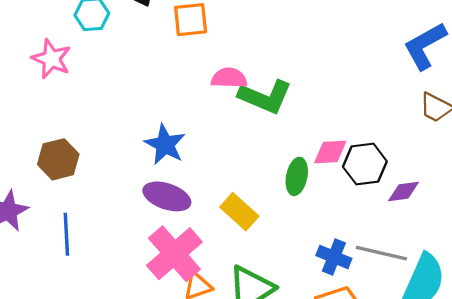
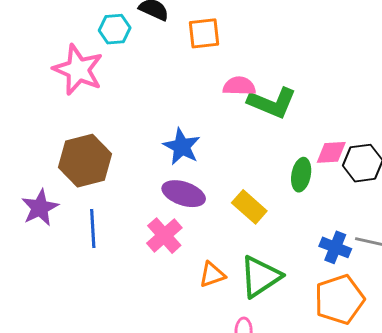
pink star: (51, 59) -> (78, 70), size x1.4
brown hexagon: (58, 159) -> (85, 161), size x1.4
pink cross: (174, 254) -> (164, 236), moved, size x0.7

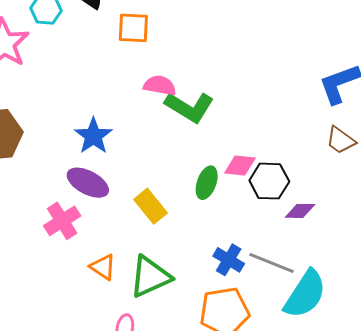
orange triangle: (212, 275) -> (103, 267), turned 44

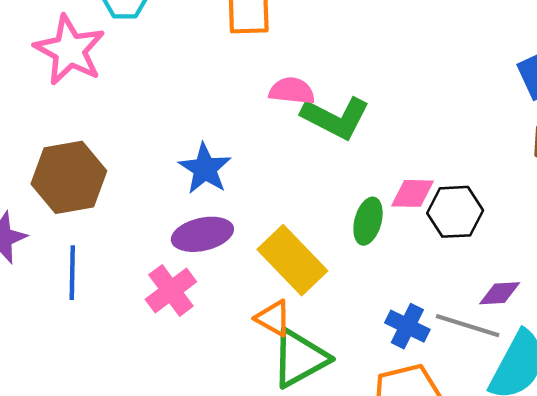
purple ellipse: (88, 183) -> (202, 234), turned -36
yellow rectangle: (150, 206) -> (292, 260), size x1.4
purple diamond: (300, 211) -> (500, 293), moved
orange triangle: (103, 267) -> (273, 318), moved

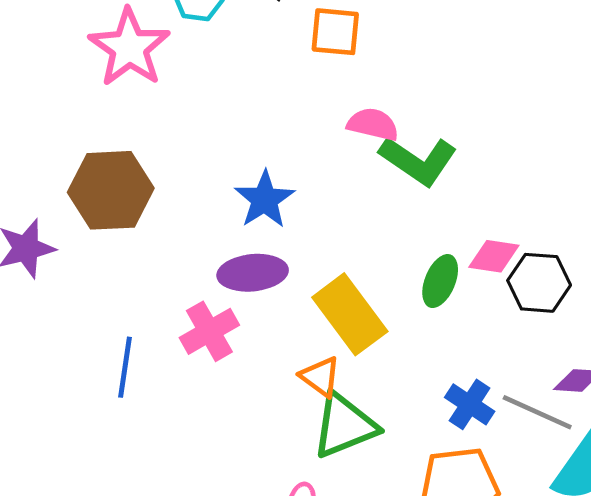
blue line: (72, 273) -> (125, 367), moved

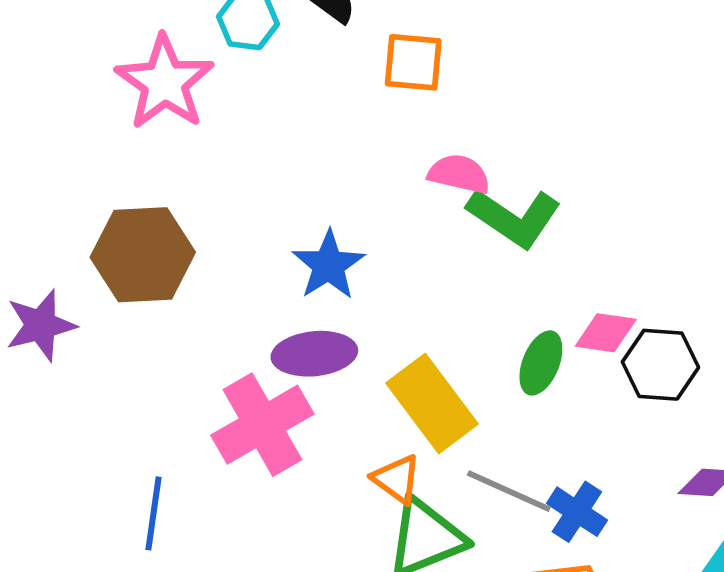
pink cross: (209, 331) -> (262, 425), size x1.4
blue line: (125, 367) -> (154, 513), moved
gray line: (537, 412) -> (509, 491), moved

